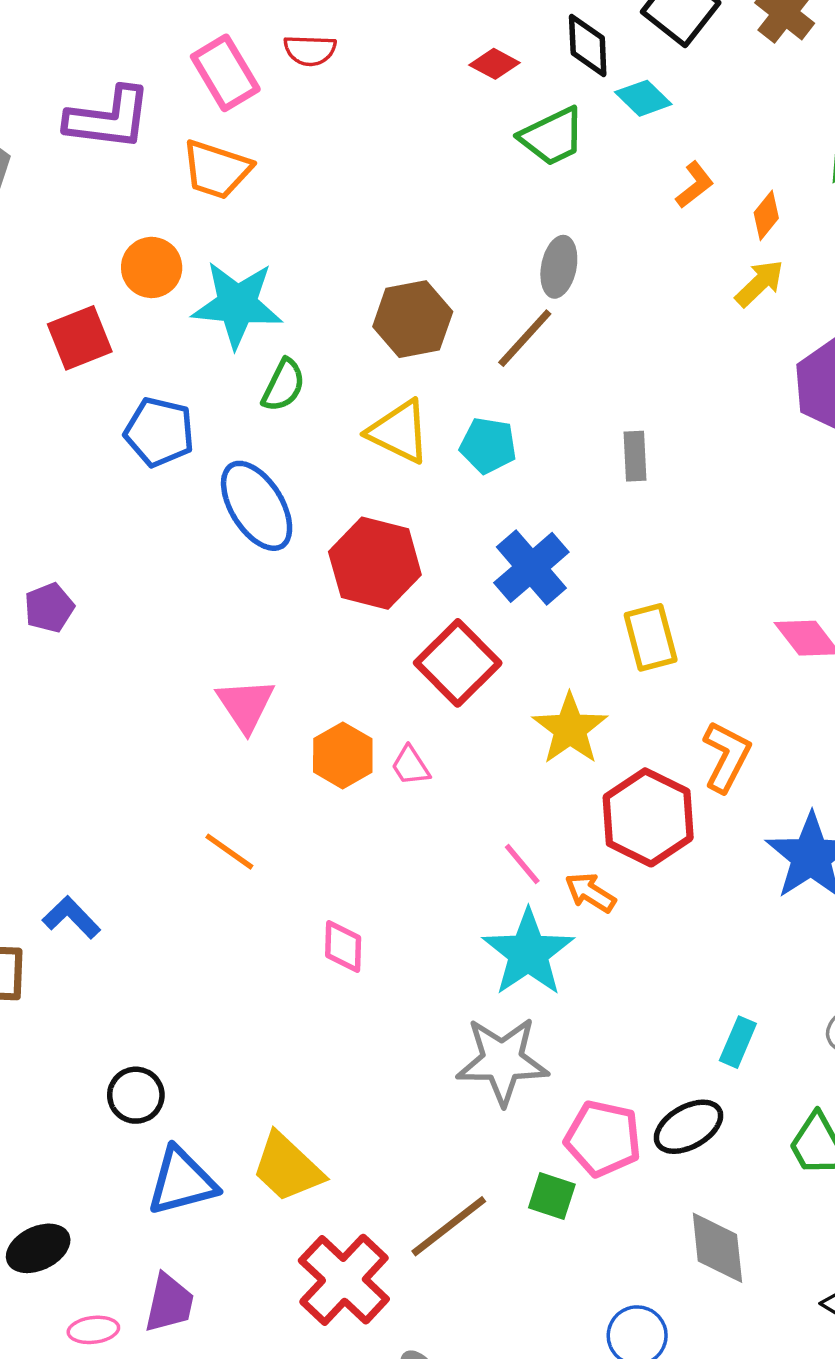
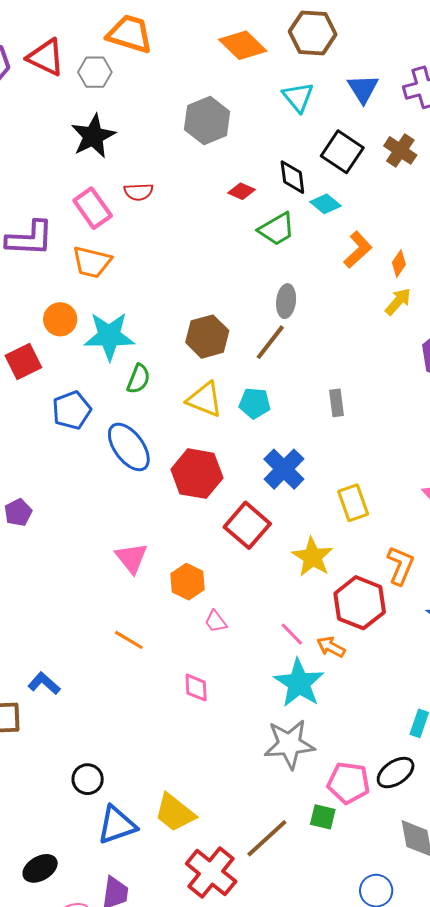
orange L-shape: (695, 185) -> (358, 250), size x1.4
blue pentagon: (159, 432) -> (72, 410), turned -30
pink trapezoid: (410, 766) -> (216, 621), moved

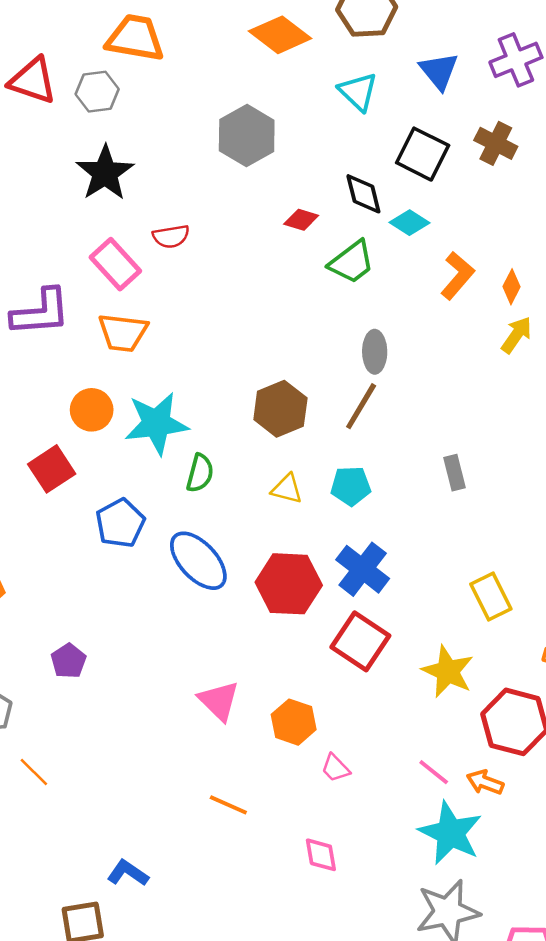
yellow triangle: (205, 400) -> (287, 489), size x0.7
blue cross: (284, 469) -> (363, 569), moved

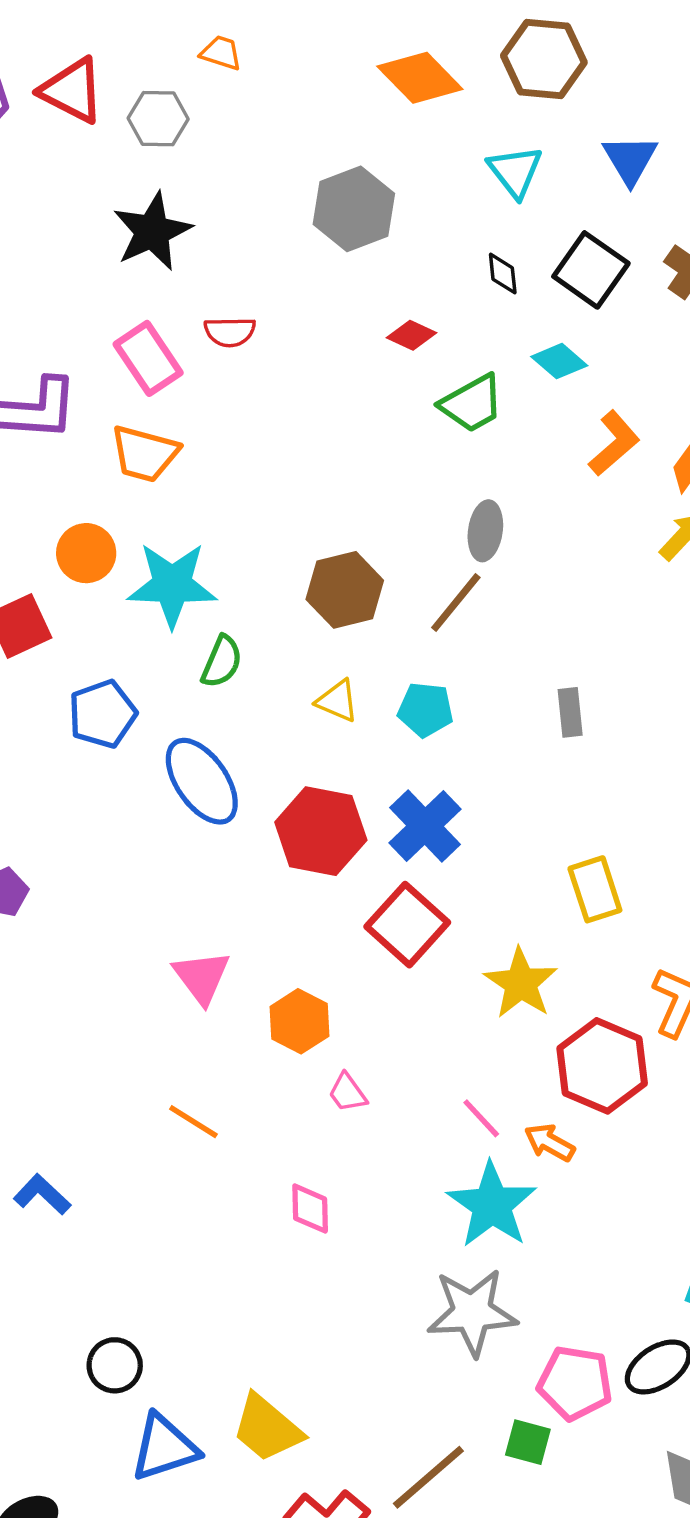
orange trapezoid: (135, 38) -> (221, 53), size x0.5
black diamond: (363, 194) -> (503, 273), moved, size x0.7

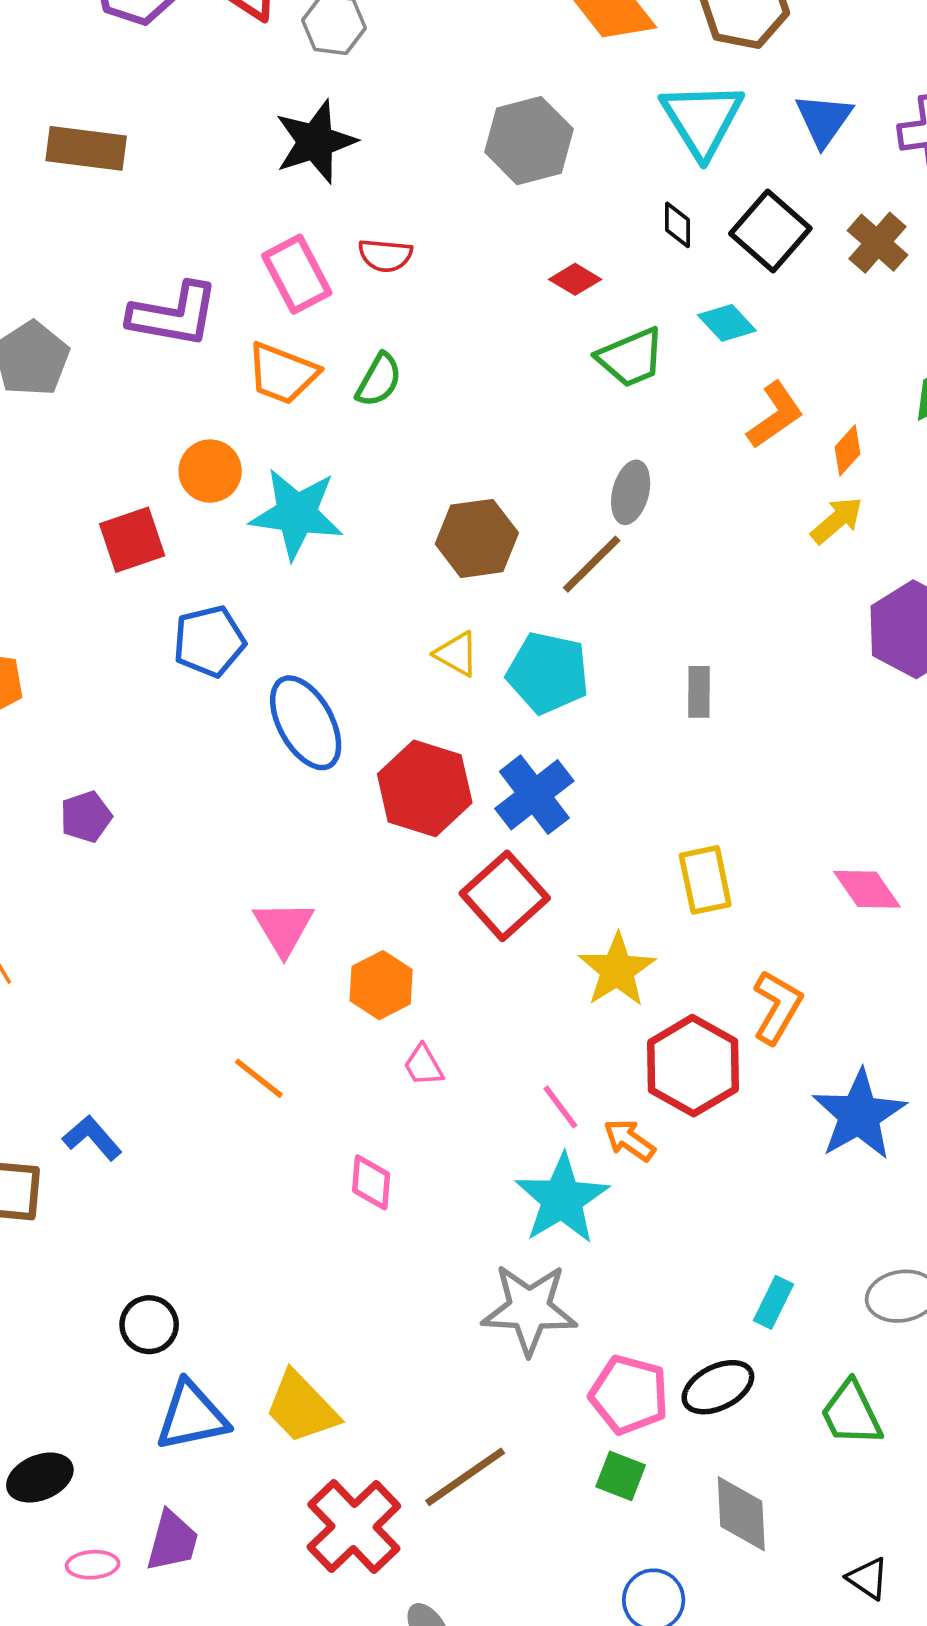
cyan triangle: (515, 171) -> (702, 119), size x1.4
green semicircle: (222, 662) -> (379, 380), moved
cyan pentagon: (425, 710) -> (548, 673), size x1.4
green square: (528, 1442) -> (621, 1476), moved

